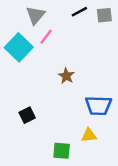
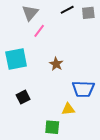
cyan square: (19, 47) -> (16, 59), moved, turned 35
yellow triangle: (89, 135) -> (68, 109), moved

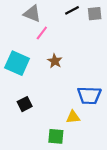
gray triangle: (30, 13) -> (32, 14), turned -48
cyan square: (16, 59) -> (17, 63), turned 35
brown star: (56, 64) -> (55, 61), moved

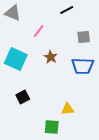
gray triangle: (32, 14) -> (13, 13), moved
gray square: (95, 14) -> (84, 37), moved
blue trapezoid: (89, 95) -> (83, 66), moved

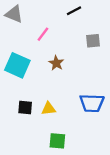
blue trapezoid: (83, 66) -> (92, 103), moved
black square: (23, 97) -> (25, 108), turned 32
yellow triangle: (68, 109) -> (49, 109), moved

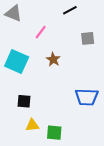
yellow triangle: (49, 109) -> (32, 125), moved

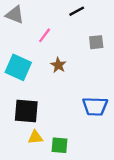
black square: (24, 101) -> (26, 111), size x1.6

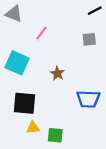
black line: (77, 11) -> (95, 11), moved
brown star: (58, 65) -> (57, 73), moved

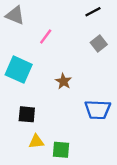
black line: (95, 11) -> (93, 12), moved
gray square: (89, 39) -> (99, 44), turned -32
black square: (24, 103) -> (27, 114), size x0.7

